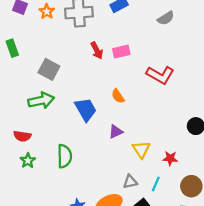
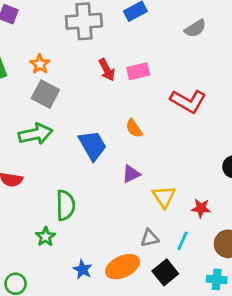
orange star: (47, 12) -> (40, 64), moved
green star: (28, 161) -> (45, 237), moved

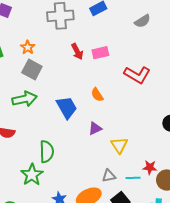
red star: (201, 208) -> (150, 167), moved
green star: (45, 237) -> (32, 175), size x1.5
cyan line: (182, 241) -> (133, 178), turned 64

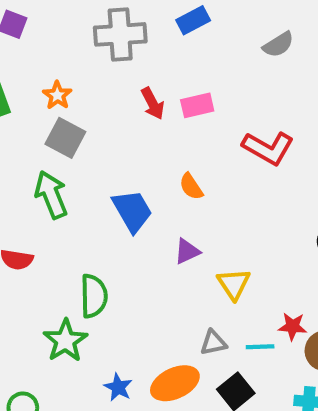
green arrow: (25, 99) -> (51, 195), turned -100

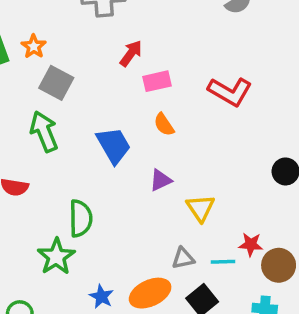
orange star: (57, 95) -> (34, 46), moved
red arrow: (153, 103) -> (131, 53), turned -116
pink rectangle: (197, 105) -> (157, 81), moved

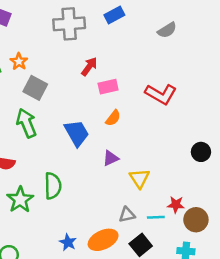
orange semicircle: (164, 125) -> (113, 118), turned -108
green star: (56, 257) -> (20, 200), moved

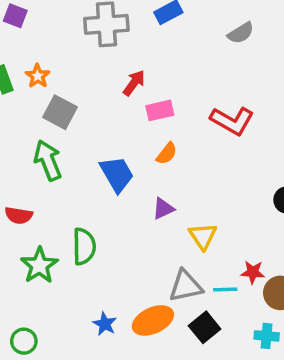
gray triangle: (127, 215) -> (186, 286), size x1.5

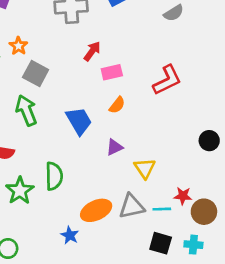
red L-shape: (232, 121) -> (167, 80), turned -56
orange ellipse: (153, 320) -> (96, 210), moved
black square: (205, 327) -> (161, 243), moved, turned -35

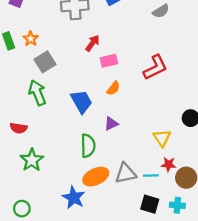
gray square: (36, 74) -> (45, 62), turned 30
yellow triangle: (145, 168) -> (162, 138), moved
green semicircle: (54, 176) -> (88, 146), moved
blue star: (70, 235) -> (74, 198), size x1.5

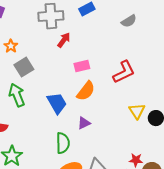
red arrow: (92, 43) -> (64, 40), moved
orange semicircle: (113, 88) -> (86, 91), size x1.5
yellow triangle: (162, 138) -> (137, 111), moved

